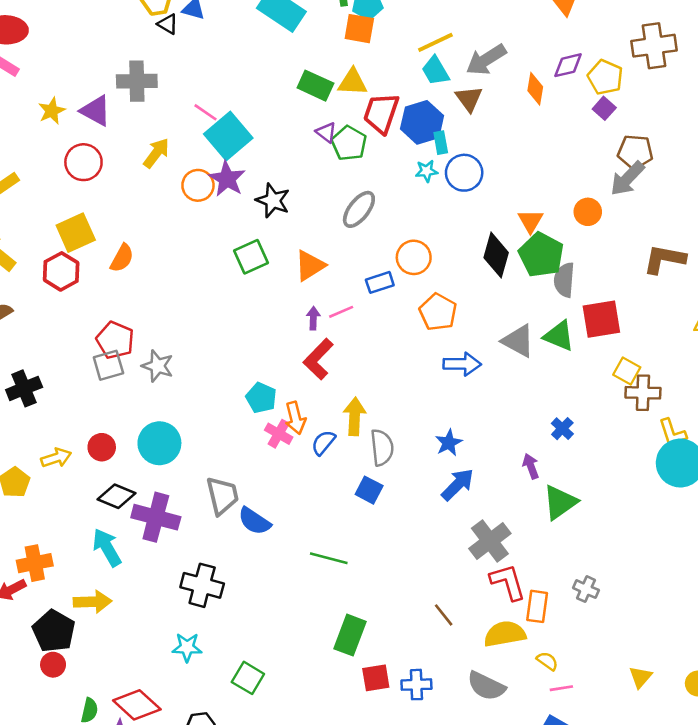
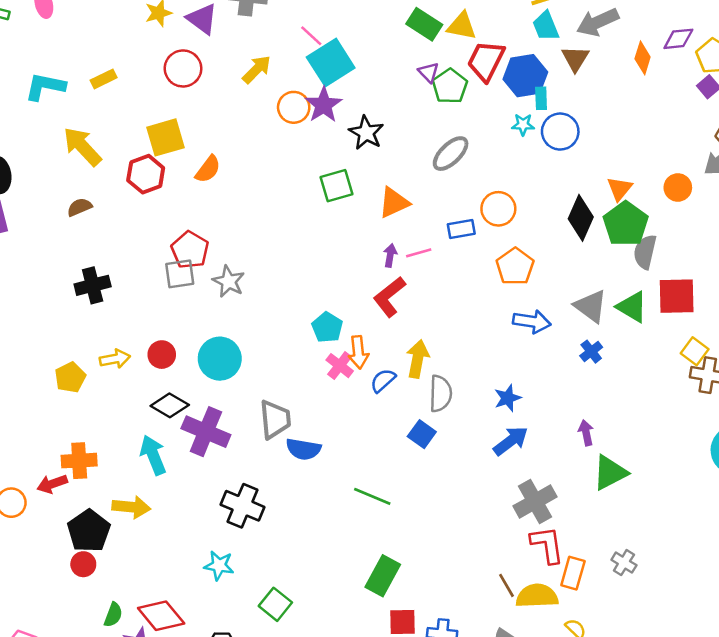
blue cross: (562, 429) -> (591, 352), moved
blue semicircle: (254, 521) -> (303, 449), turned -32
brown line: (444, 615) -> (506, 585), moved

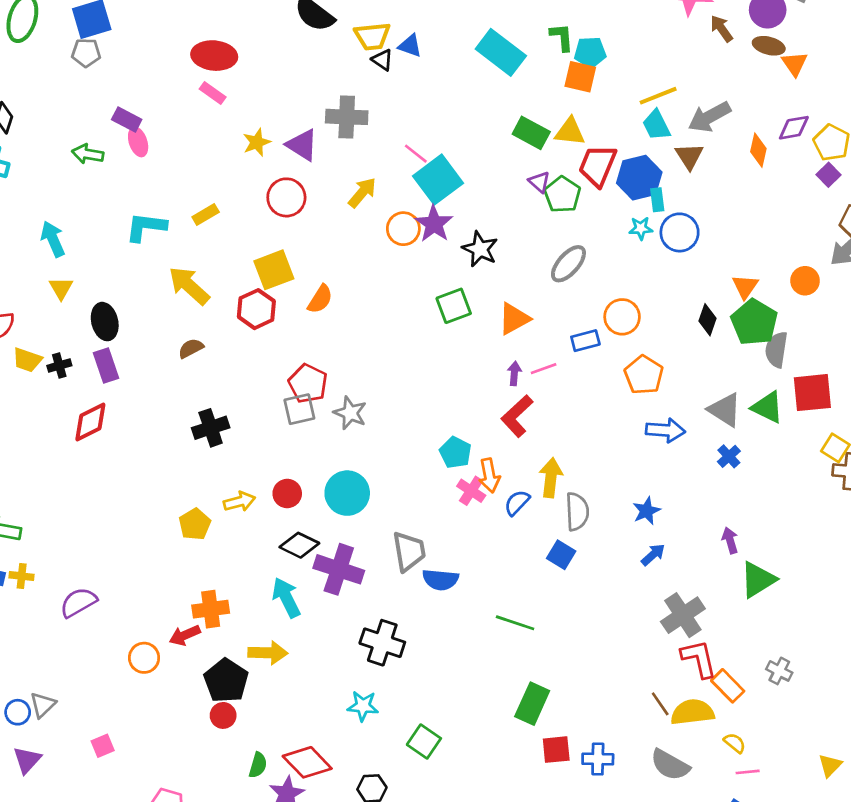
black diamond: (581, 218) -> (707, 320), size x0.7
blue arrow: (511, 441) -> (653, 555), size x0.7
orange rectangle: (573, 573) -> (728, 686), turned -56

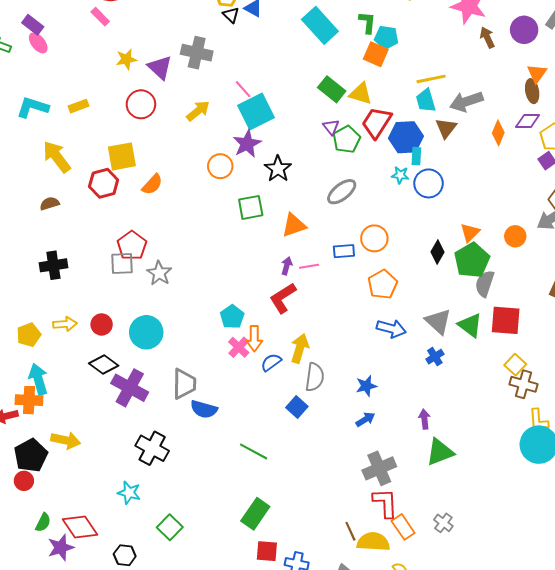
brown ellipse: (769, 46) -> (532, 91), moved, turned 55
pink ellipse: (138, 142) -> (38, 43), turned -30
orange circle: (403, 229) -> (220, 166), moved
cyan arrow: (286, 598) -> (38, 379), moved

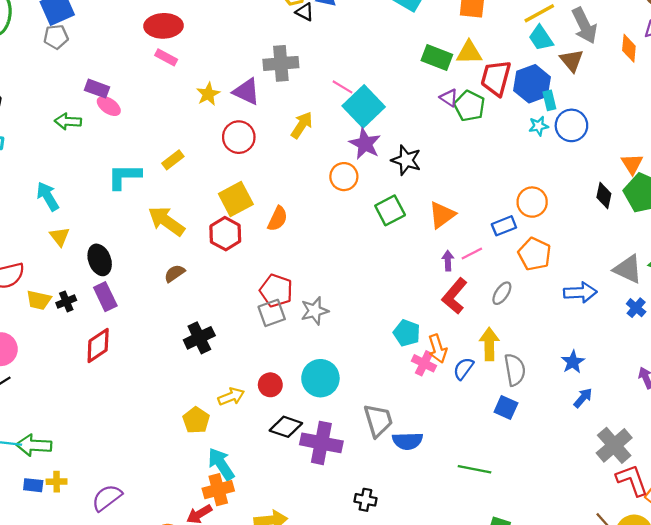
gray arrow: (466, 102) -> (584, 26), turned -80
gray ellipse: (342, 192) -> (502, 293), moved, size x0.7
gray star: (159, 273) -> (315, 311), turned -30
orange pentagon: (383, 284) -> (534, 254), moved
black cross: (152, 448) -> (365, 500), size x0.6

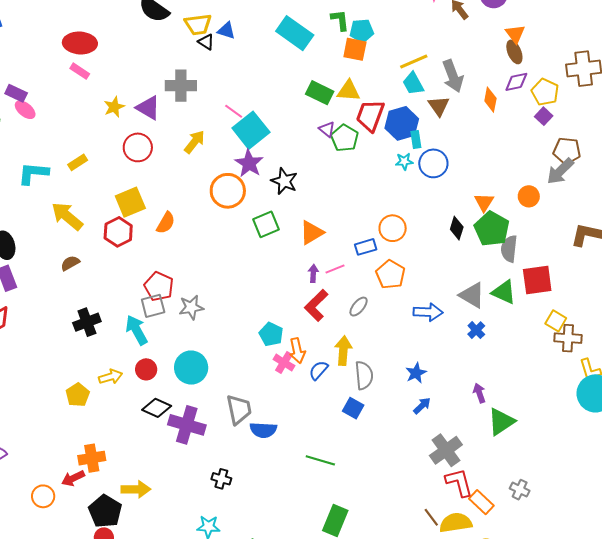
orange circle: (344, 177) -> (228, 191), size x1.4
cyan arrow: (221, 464) -> (137, 330), moved

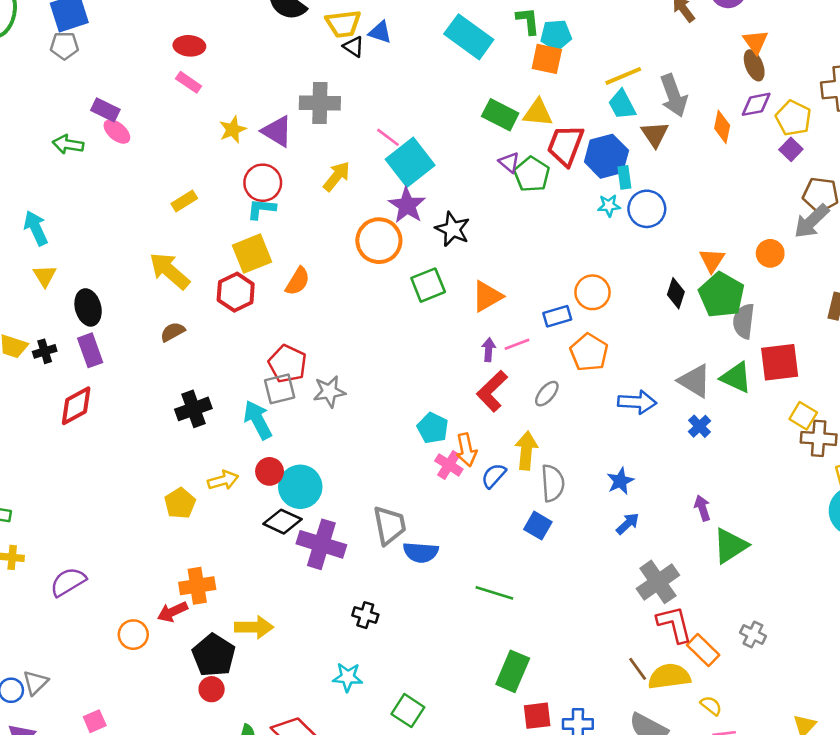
red ellipse: (80, 43) -> (189, 46), size x0.7
cyan L-shape: (33, 173) -> (261, 209), moved, size x0.7
cyan circle: (191, 368) -> (300, 487), moved

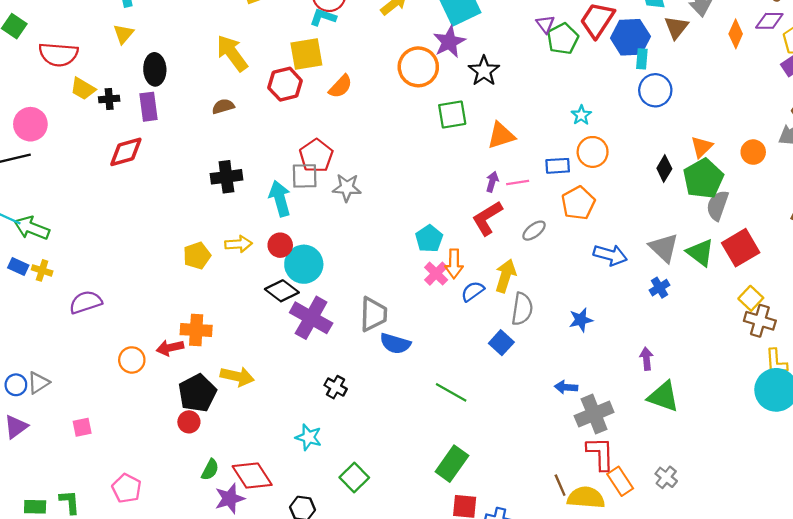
cyan star: (609, 206) -> (581, 115), moved, turned 30
red square: (780, 362) -> (741, 248), turned -36
blue arrow: (628, 524) -> (566, 387), moved, turned -145
green triangle: (730, 546) -> (663, 397), turned 40

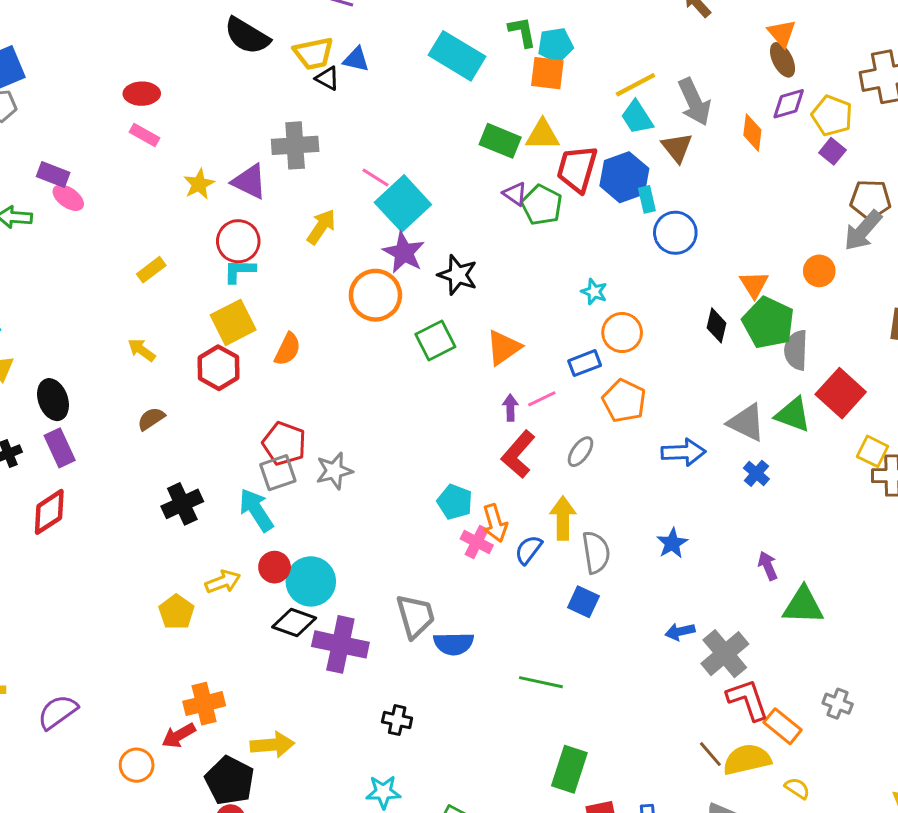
yellow arrow: (232, 53) -> (142, 350), size x0.6

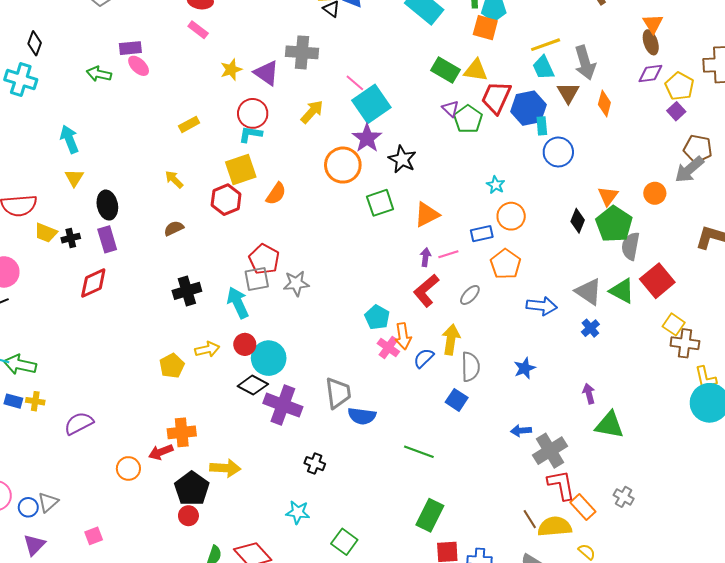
orange diamond: (752, 133) -> (604, 103), moved
purple rectangle: (53, 174) -> (130, 48), turned -35

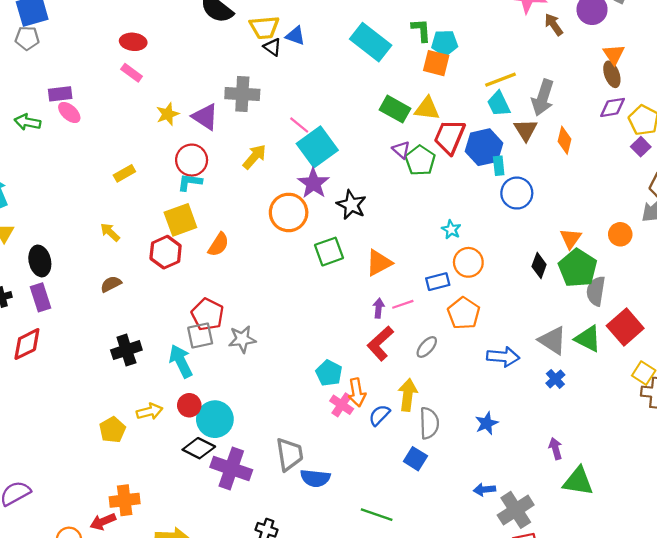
gray arrow: (585, 63) -> (543, 98), turned 36

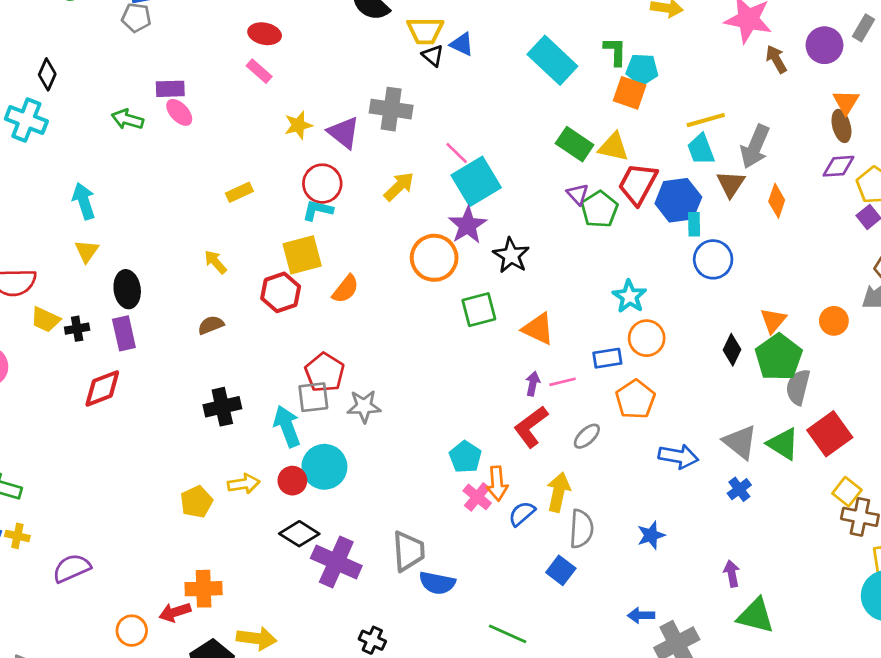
cyan star: (451, 230) -> (629, 296), size x1.4
orange triangle: (379, 263) -> (538, 329), turned 48
cyan circle: (215, 419) -> (324, 467), moved

